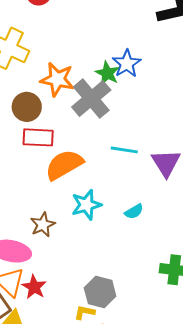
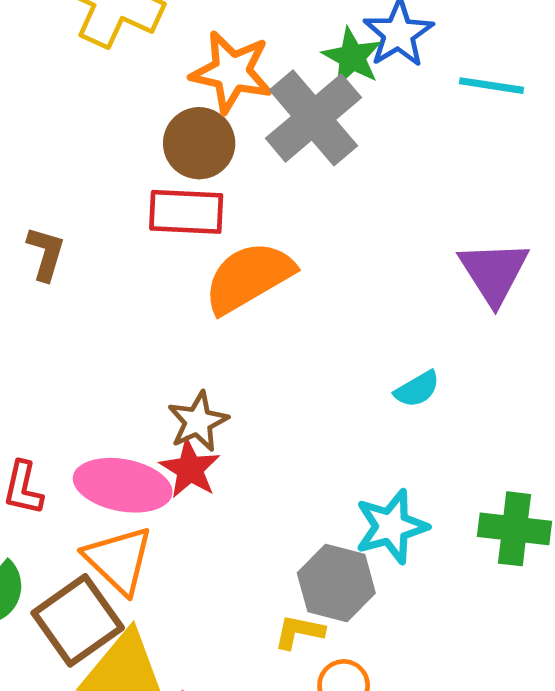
brown circle: (27, 107) -> (199, 143), moved
cyan line: (124, 150) -> (492, 86), moved
cyan star: (86, 205) -> (391, 526), moved
red star: (34, 287) -> (190, 469), moved

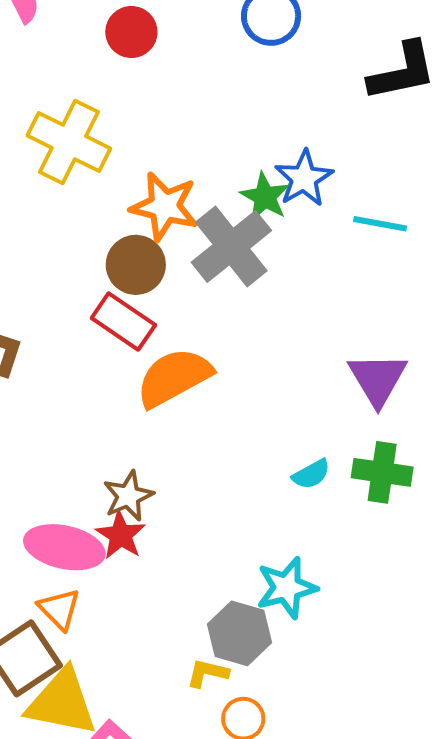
red rectangle: (186, 212) -> (123, 322), turned 30
green cross: (515, 529) -> (382, 472), moved
orange triangle: (119, 560) -> (59, 609), size x0.7

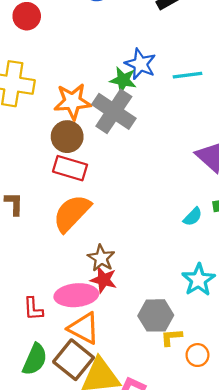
orange semicircle: (174, 377) -> (72, 213), moved
orange triangle: (59, 609) -> (84, 328), size x1.4
gray hexagon: (240, 633) -> (156, 315), moved

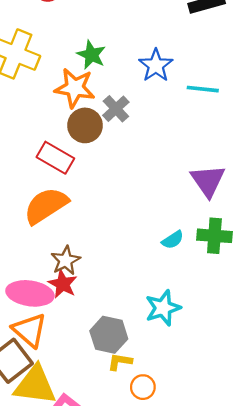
green star: (123, 80) -> (91, 55), moved
gray cross: (114, 111) -> (116, 109), size x0.6
brown circle: (67, 137) -> (85, 125), moved

